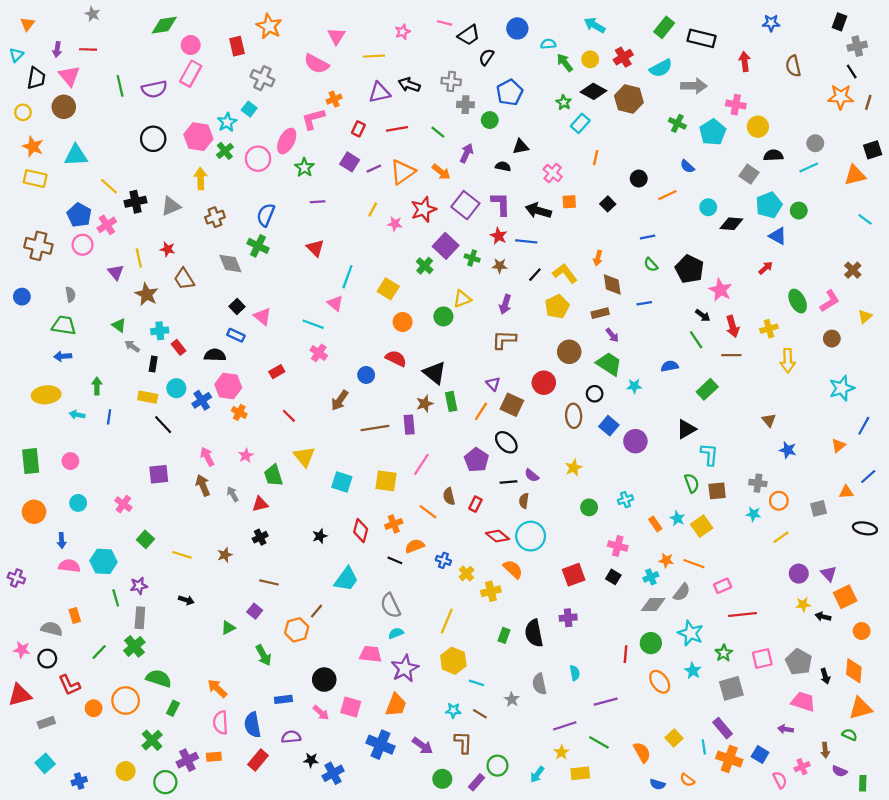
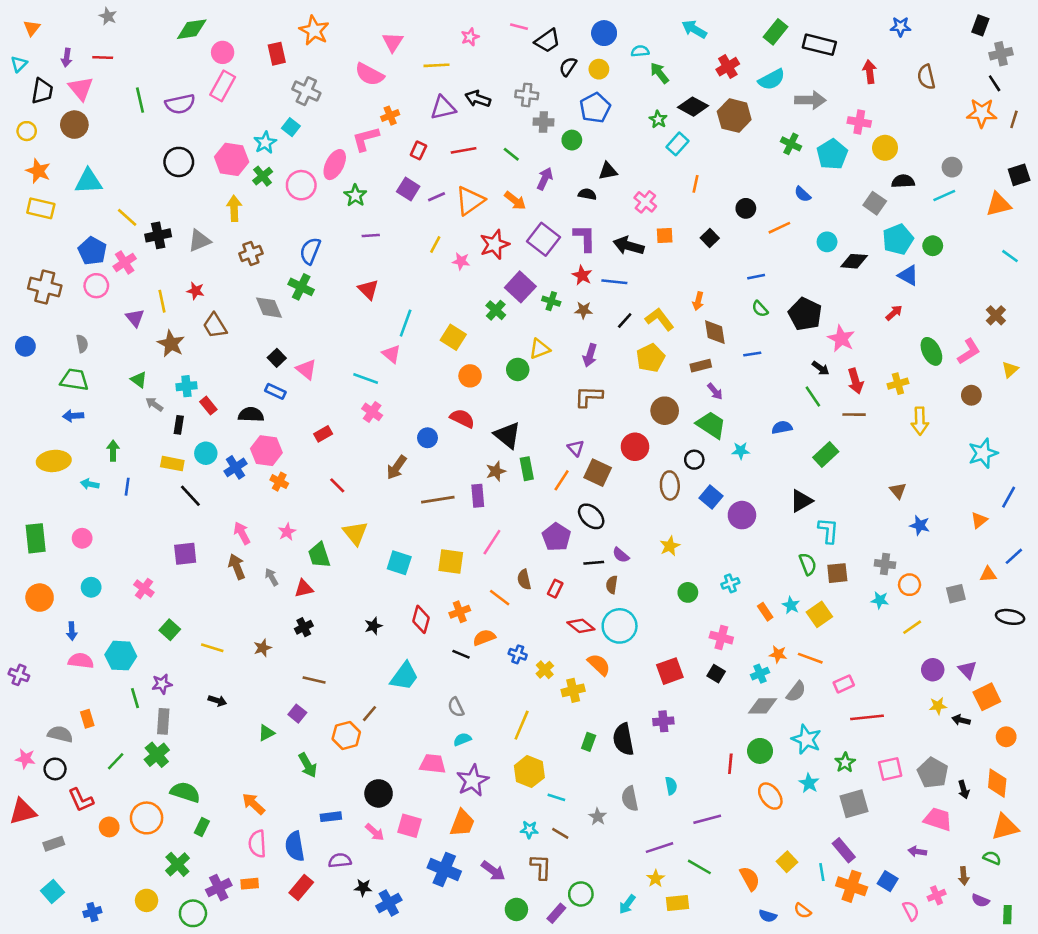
yellow circle: (590, 59) -> (599, 69), moved
gray semicircle: (390, 606) -> (456, 707), size x0.7

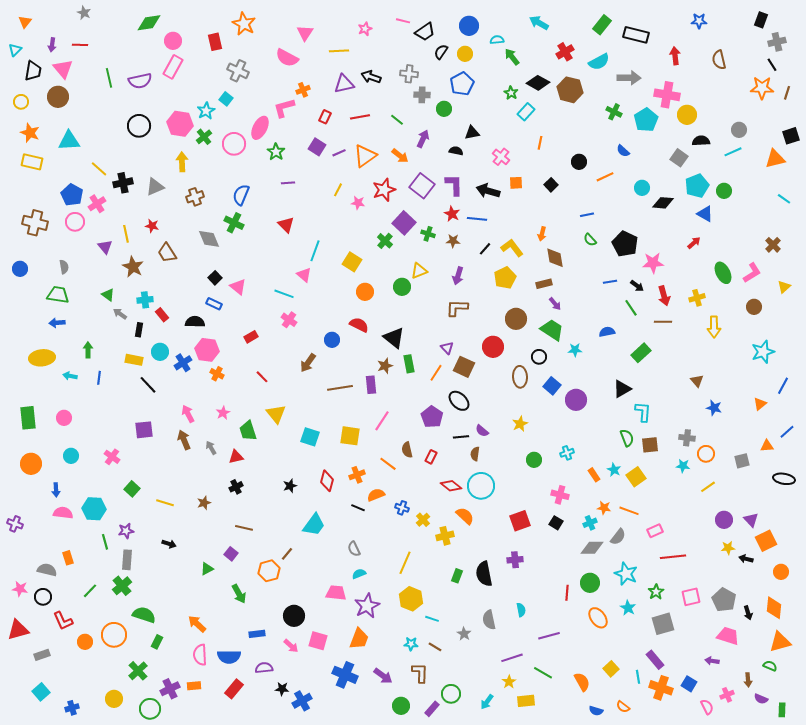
pink cross: (859, 122) -> (667, 95), size x1.4
pink star: (841, 339) -> (653, 263), turned -30
blue line: (752, 354) -> (610, 282), moved
blue semicircle: (295, 846) -> (229, 657), turned -80

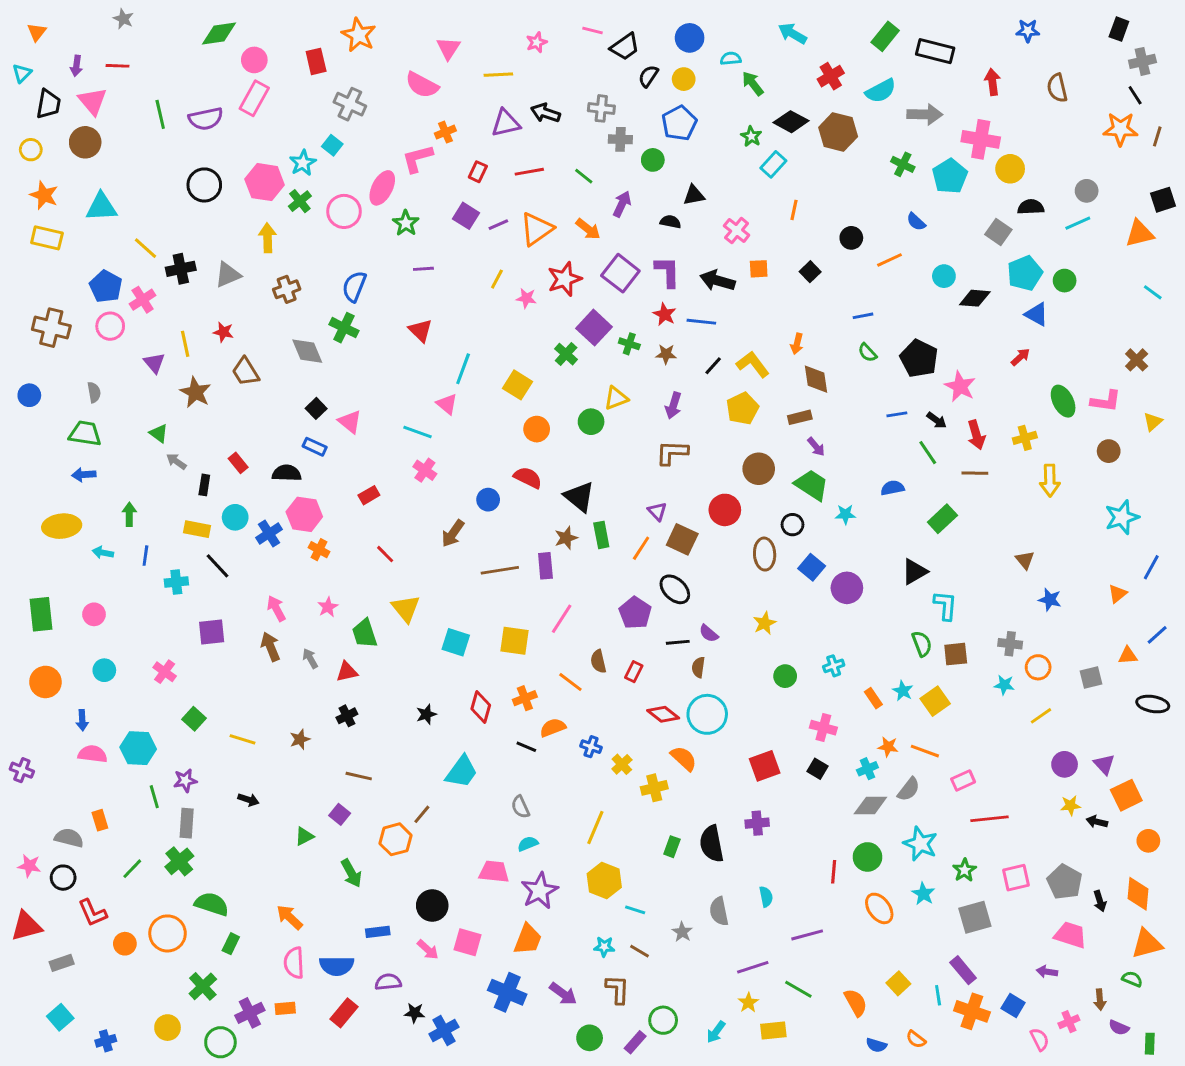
pink star: (653, 263) -> (960, 386), turned 30
pink L-shape: (752, 273) -> (1106, 401), turned 40
cyan cross: (145, 300) -> (176, 582), moved

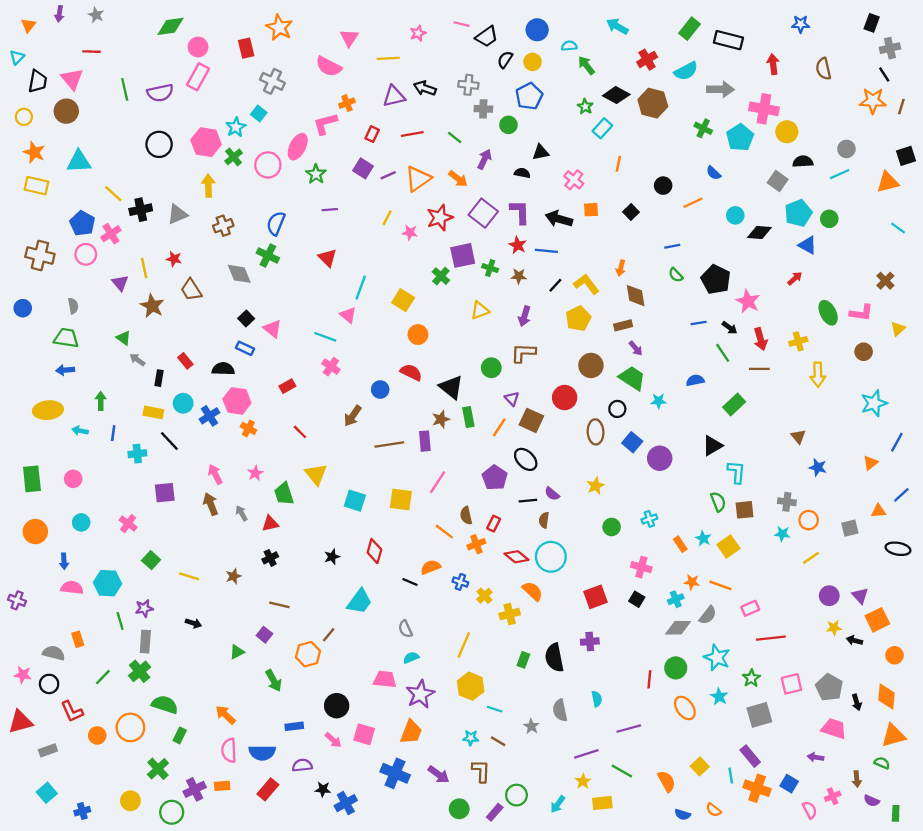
purple arrow: (76, 66) -> (59, 14), moved
purple square: (594, 328) -> (463, 255), turned 35
green circle: (591, 422) -> (491, 368), moved
orange cross: (525, 698) -> (476, 544), moved

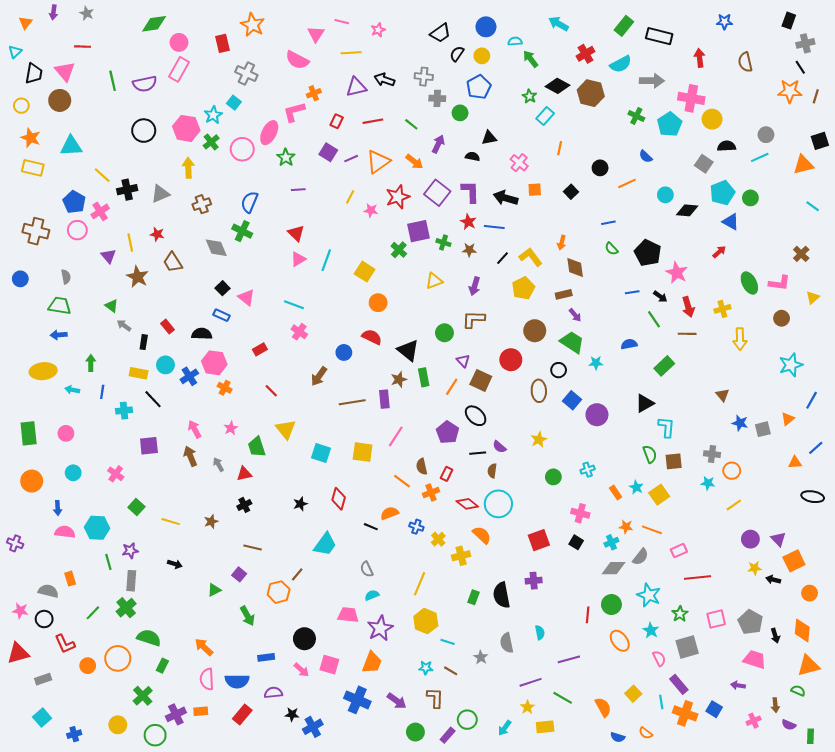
pink line: (462, 24) -> (342, 22), moved
pink triangle: (348, 315) -> (298, 259), moved, turned 49
gray square: (850, 528) -> (763, 429), moved
pink semicircle: (810, 810) -> (659, 658), moved

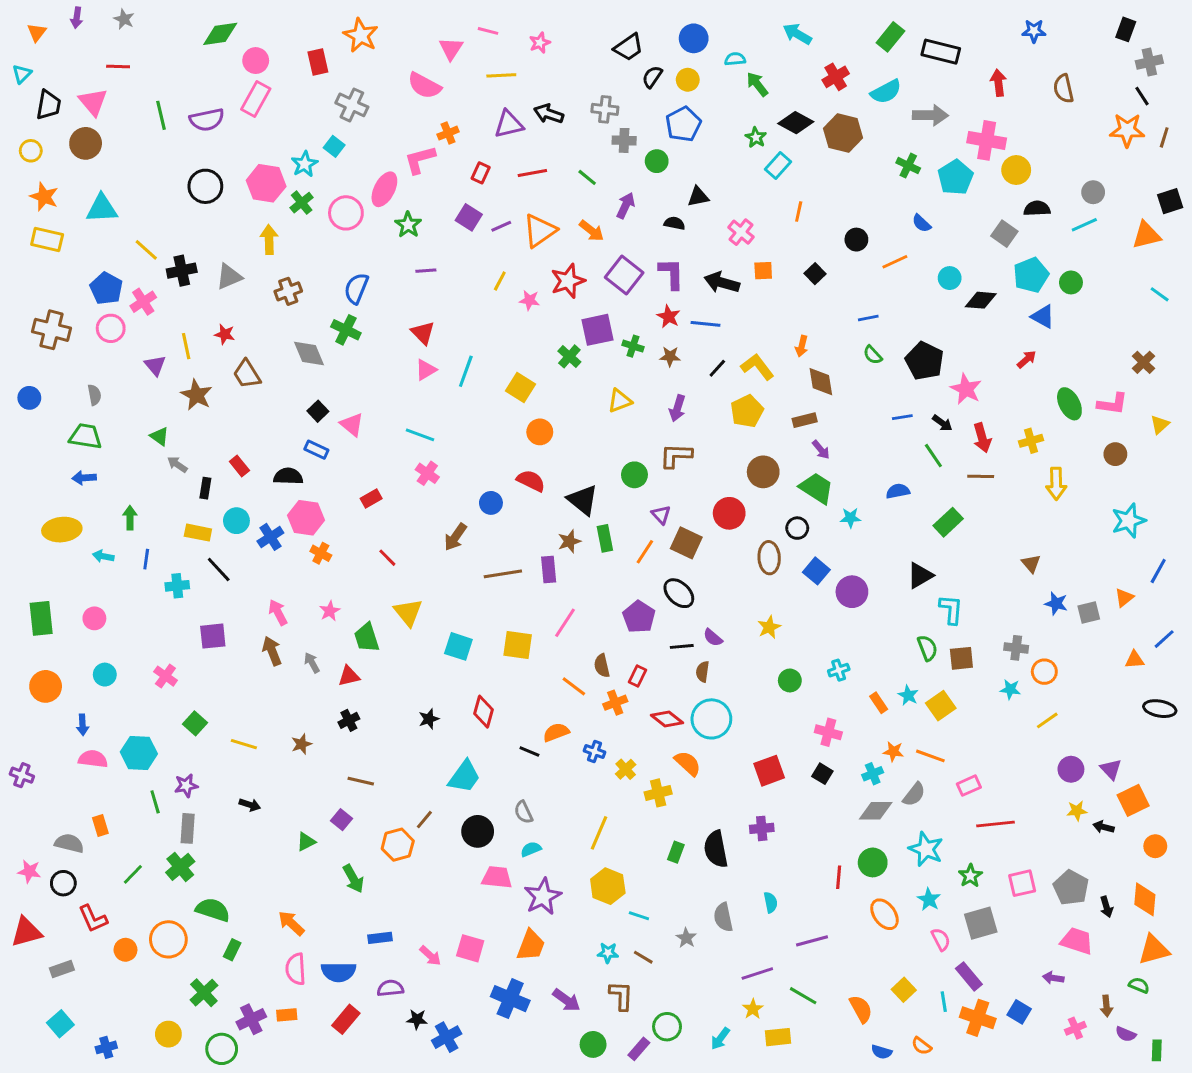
black circle: (304, 639) -> (478, 831), moved

